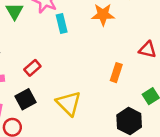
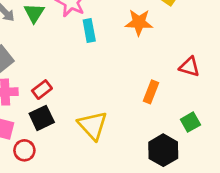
red rectangle: (32, 68) -> (42, 90), moved

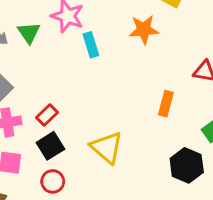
red circle: (24, 150) -> (53, 181), moved

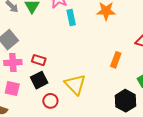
red rectangle: (47, 115) -> (39, 60), turned 56
red circle: (53, 181) -> (50, 101), moved

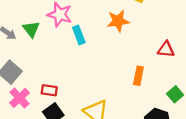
pink cross: (13, 62) -> (20, 98), turned -30

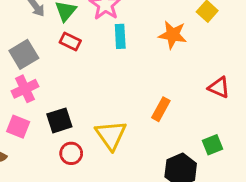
orange rectangle: (138, 76) -> (161, 109), moved
red rectangle: (49, 90) -> (70, 41), moved

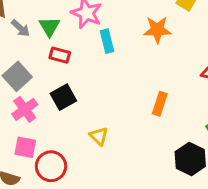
black square: (59, 120) -> (63, 97), moved
yellow triangle: (111, 135) -> (99, 136), moved, size x0.6
red circle: (71, 153) -> (51, 166), moved, size x1.4

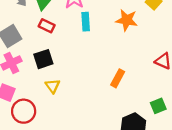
yellow triangle: (99, 136) -> (53, 86), moved

